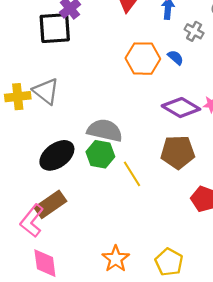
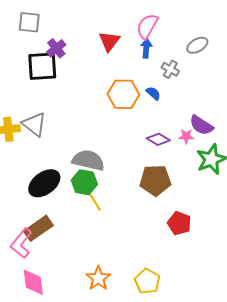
purple diamond: (181, 108) -> (158, 139), size x0.7
yellow line: (132, 174) -> (93, 199), moved

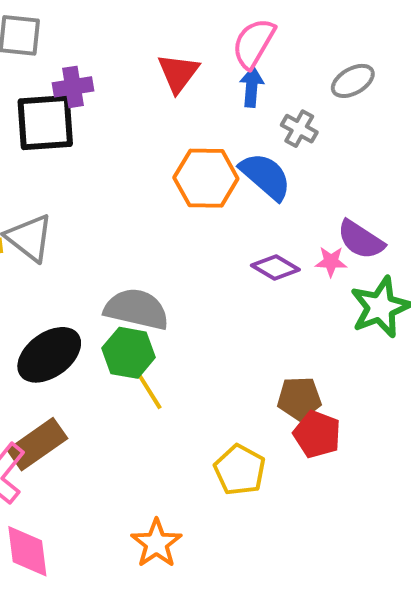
purple cross: (56, 48) -> (73, 87), turned 30
blue semicircle: (153, 93) -> (266, 176), size x1.8
brown pentagon: (155, 180) -> (299, 398), moved, size x0.7
yellow pentagon: (147, 281) -> (240, 470), moved

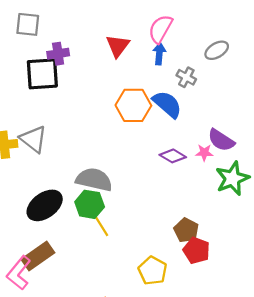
brown pentagon: (299, 398) -> (186, 230), turned 30

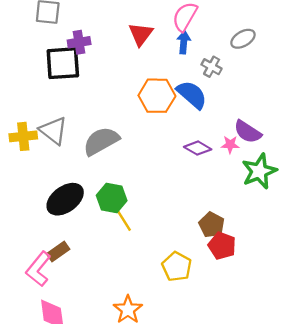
gray semicircle: (94, 180) -> (101, 141), moved, turned -42
brown rectangle: (38, 256) -> (58, 252), size x0.7

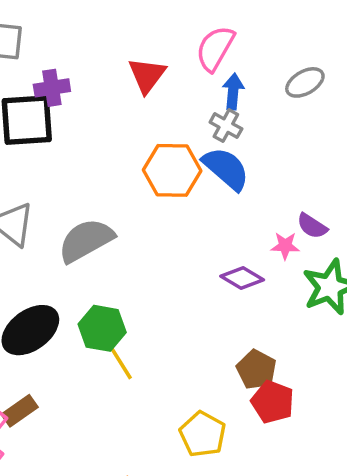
blue arrow: (184, 42) -> (233, 91), moved
gray cross: (212, 67) -> (226, 126), moved
purple semicircle: (248, 132) -> (312, 226), size x0.7
purple diamond: (198, 148) -> (242, 278), moved

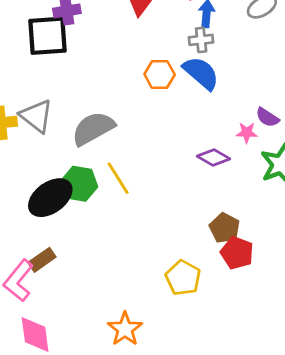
gray cross: (226, 126) -> (201, 40), turned -35
orange hexagon: (172, 170) -> (160, 74), size x0.7
green hexagon: (102, 328) -> (79, 184), moved
yellow line: (118, 359) -> (118, 178), moved

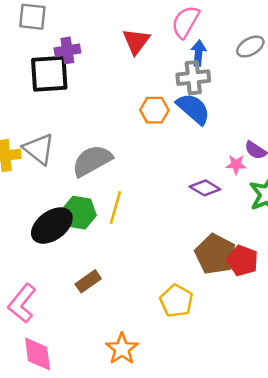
gray cross: (201, 40) -> (193, 78), size x1.4
yellow line: (118, 178) -> (115, 207), turned 48
brown pentagon: (225, 228) -> (215, 254), size x1.4
red pentagon: (237, 253) -> (243, 261), moved
brown rectangle: (42, 260) -> (88, 281), moved

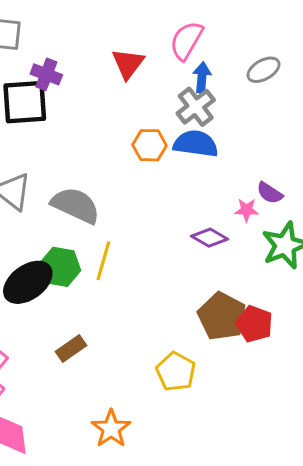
purple cross: (67, 50) -> (46, 74), turned 30
gray cross: (193, 78) -> (196, 107), turned -32
blue semicircle: (193, 109) -> (196, 144), turned -33
gray semicircle: (92, 161) -> (76, 205), turned 54

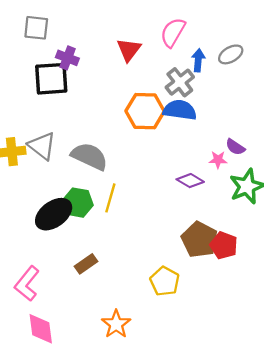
blue arrow: (202, 77) -> (198, 60), moved
orange hexagon: (150, 145) -> (145, 111), size x1.5

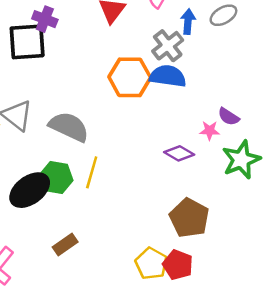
red pentagon: (224, 245) -> (178, 265), moved

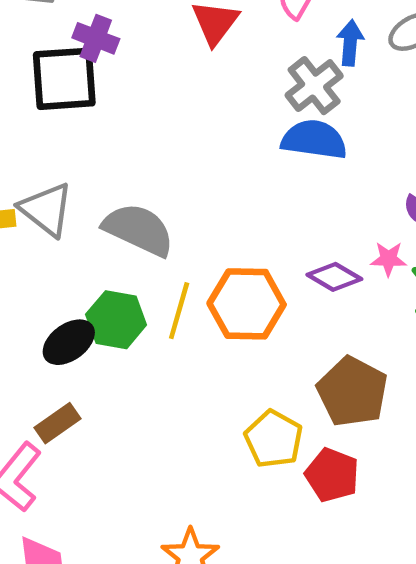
orange hexagon: (130, 77) -> (247, 304), moved
pink star: (210, 131) -> (388, 259), moved
black ellipse: (30, 190) -> (69, 342), size x0.7
brown rectangle: (65, 245) -> (58, 423), moved
yellow pentagon: (151, 264) -> (274, 439), moved

